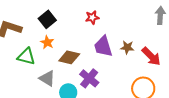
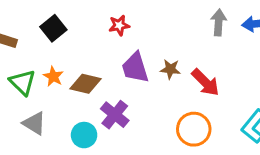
orange star: (47, 42) -> (53, 77), moved
green triangle: (26, 56) -> (23, 82), turned 30
gray triangle: (47, 78) -> (34, 123), moved

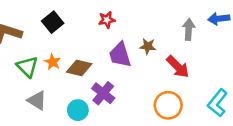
gray arrow: (219, 22) -> (189, 29), moved
brown star: (170, 69) -> (148, 46), moved

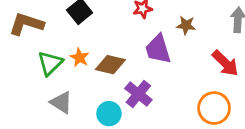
brown star: (148, 46) -> (186, 25), moved
green triangle: (27, 67) -> (50, 63), turned 30

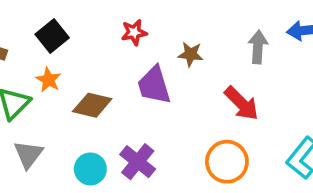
orange star: (80, 58) -> (48, 80), moved
purple cross: (138, 94) -> (138, 162), moved
gray triangle: (61, 102) -> (28, 154), turned 35

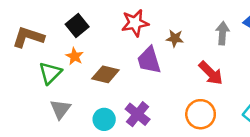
red star: (134, 32) -> (135, 23), size x1.5

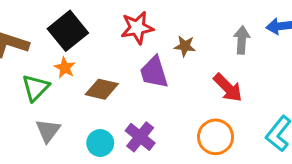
black square: (77, 26) -> (68, 31), size x1.4

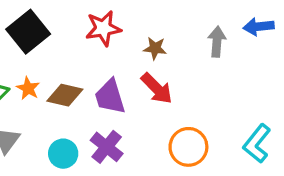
orange star: (65, 68) -> (28, 88), moved
purple trapezoid: (154, 72) -> (110, 97), moved
red arrow: (228, 88) -> (157, 88), moved

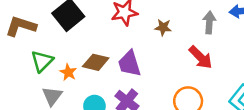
orange star: (28, 88) -> (68, 72), moved
red arrow: (157, 88) -> (201, 57), moved

